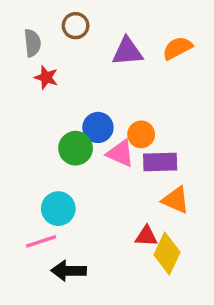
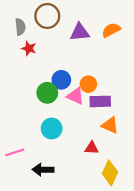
brown circle: (76, 26) -> (47, 16), size x1.5
cyan circle: (58, 209) -> (52, 128), moved
pink line: (41, 241) -> (15, 152), moved
yellow diamond: (167, 253) -> (110, 173), moved

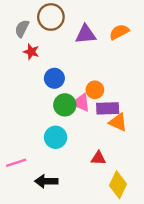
gray semicircle: (20, 27) -> (22, 29), turned -147
blue circle: (61, 80) -> (54, 78), moved
green circle: (47, 93) -> (65, 105), moved
orange triangle: (110, 125) -> (118, 122), moved

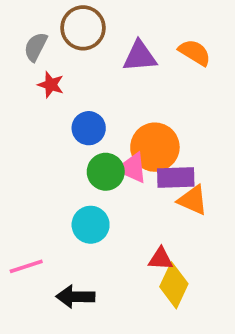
orange semicircle: (119, 32) -> (195, 52), turned 60
orange circle: (95, 90) -> (155, 147), size x1.6
yellow diamond: (118, 185) -> (174, 285), moved

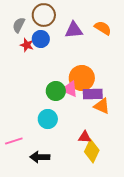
blue circle: (89, 128) -> (41, 39), moved

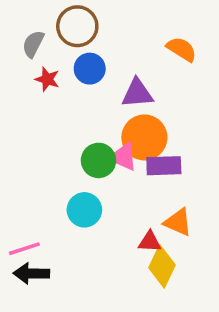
purple triangle: (74, 30) -> (137, 93), moved
blue circle: (41, 39) -> (90, 69), moved
orange triangle: (102, 106) -> (178, 222), moved
black arrow: (40, 157) -> (31, 273), moved

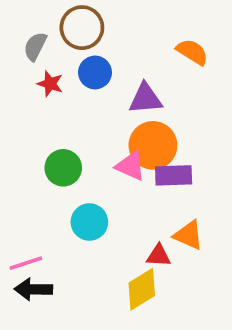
green circle: (99, 160) -> (63, 168), moved
yellow diamond: (162, 266) -> (142, 289), moved, turned 33

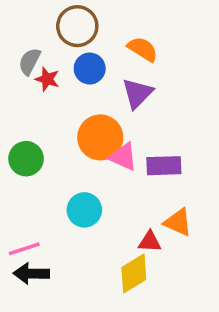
gray semicircle: (35, 46) -> (30, 61), moved
orange semicircle: (192, 52) -> (143, 49), moved
purple triangle: (145, 99) -> (137, 93), turned -40
orange circle: (153, 145) -> (100, 137), moved
green circle: (63, 168) -> (26, 159), moved

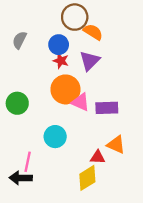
brown circle: (77, 26) -> (75, 17), moved
red star: (47, 79) -> (61, 61), moved
pink line: (24, 249) -> (28, 162), moved, turned -60

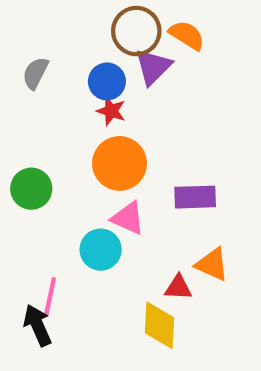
orange semicircle: (93, 32) -> (187, 35), moved
purple triangle: (90, 61) -> (153, 67), moved
pink triangle: (80, 102) -> (128, 218), moved
black arrow: (21, 178) -> (38, 325), turned 65
yellow diamond: (87, 178) -> (159, 325), turned -55

